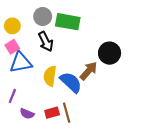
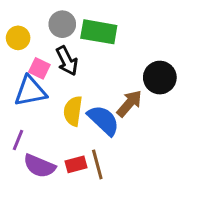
pink square: (12, 47) -> (39, 68), moved, turned -32
purple semicircle: (27, 114) -> (39, 166), size x1.5

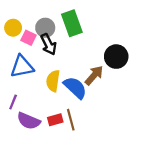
gray circle: (62, 24) -> (45, 28), moved
green rectangle: (99, 32) -> (72, 23), turned 60
pink square: (39, 68) -> (29, 38), moved

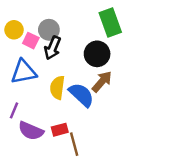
green rectangle: (72, 23) -> (110, 23), moved
black arrow: (49, 44) -> (53, 48), turned 50
black circle: (116, 57) -> (97, 54), moved
brown line: (71, 120) -> (74, 144), moved

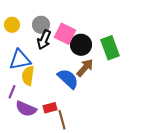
green rectangle: (110, 23) -> (110, 48), moved
pink square: (31, 41) -> (65, 34), moved, size x1.5
yellow semicircle: (57, 88) -> (28, 76), moved

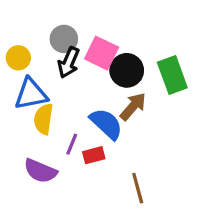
yellow circle: (12, 25) -> (18, 58), moved
purple line: (12, 92) -> (72, 144), moved
red rectangle: (50, 108) -> (94, 155), moved
brown line: (62, 120) -> (138, 188), moved

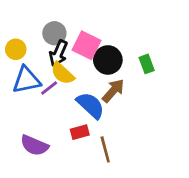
green rectangle: (172, 75) -> (147, 64), size x0.6
yellow semicircle: (43, 119) -> (62, 73), moved, turned -55
purple line: (72, 144) -> (49, 88), moved, turned 30
brown line: (138, 188) -> (105, 149), moved

